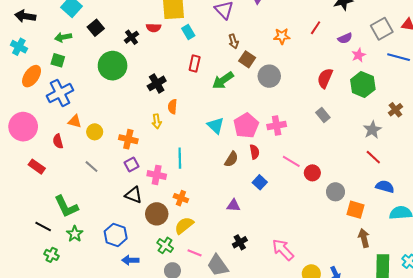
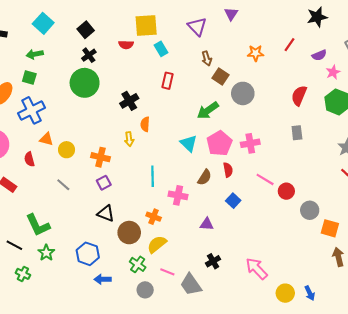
black square: (96, 28) -> (86, 30), moved
black cross: (131, 37) -> (89, 55), moved
green arrow: (223, 80) -> (208, 110), moved
gray rectangle: (323, 115) -> (297, 133), turned 32
pink cross: (157, 175) -> (178, 195), moved

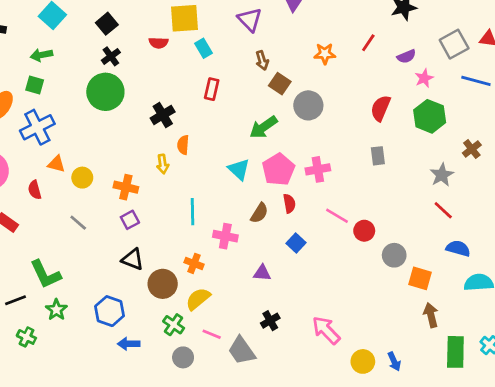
black line: (14, 245) -> (16, 300), turned -49

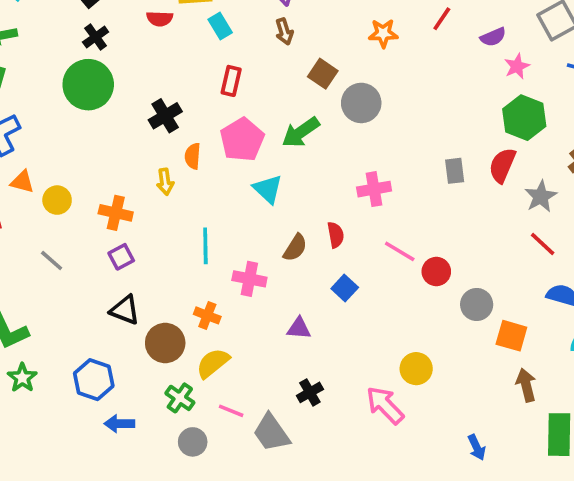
brown arrow: (262, 60) -> (284, 32), moved
red semicircle: (381, 108) -> (502, 165), moved
pink pentagon: (278, 169) -> (242, 140), moved
yellow circle: (363, 361) -> (416, 369), moved

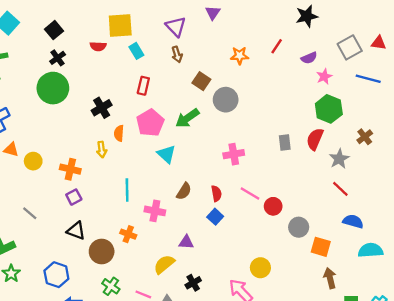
red semicircle: (336, 235) -> (216, 194), moved
gray line: (52, 261) -> (30, 213), moved
yellow semicircle: (213, 363) -> (164, 264), moved

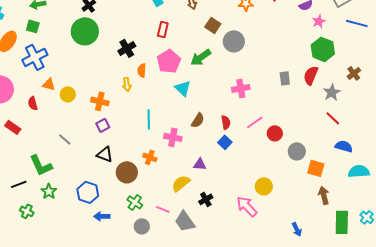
pink line: (250, 194) -> (255, 122), turned -66

